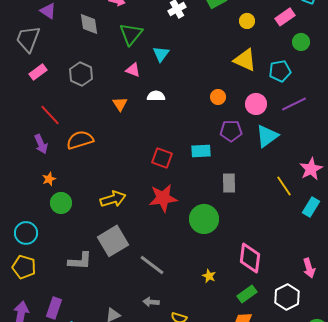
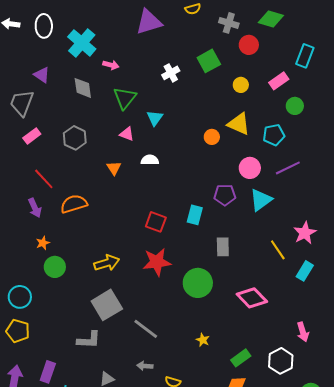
orange circle: (218, 97) -> (212, 137), moved
cyan rectangle: (201, 151) -> (195, 215), turned -72
pink diamond: (250, 258) -> (252, 298), moved, turned -52
gray L-shape: (80, 261) -> (89, 340), moved

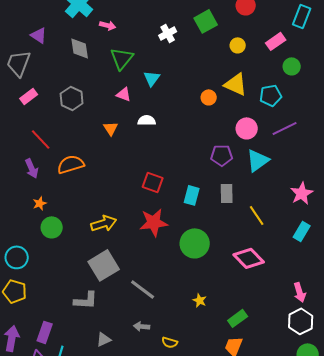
cyan rectangle: (195, 215) -> (192, 195), moved
gray rectangle: (223, 247) -> (227, 193), moved
yellow line: (278, 250) -> (257, 215), moved
white hexagon: (281, 361) -> (301, 321), moved

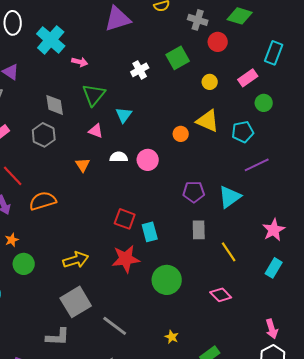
gray diamond: (80, 48) -> (55, 105), moved
pink circle: (247, 128) -> (148, 160), moved
cyan rectangle: (192, 195) -> (150, 232), moved, turned -30
pink diamond: (249, 258) -> (221, 295), size x0.7

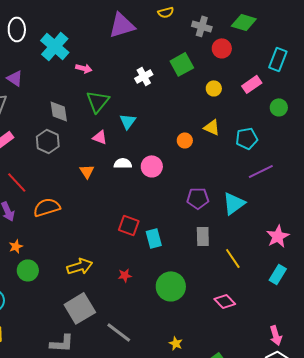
green circle: (264, 103) -> (279, 107), moved
yellow triangle: (208, 121) -> (212, 127), size x0.7
red star: (126, 259) -> (125, 275), moved, size x0.5

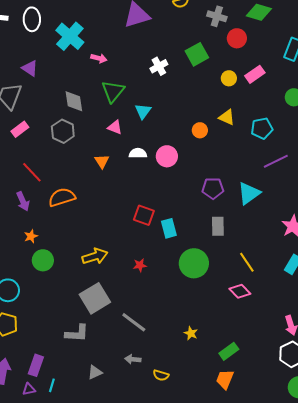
pink rectangle: (252, 84) -> (255, 74), moved
yellow line: (233, 258) -> (247, 262), moved
green circle: (171, 286) -> (194, 263), moved

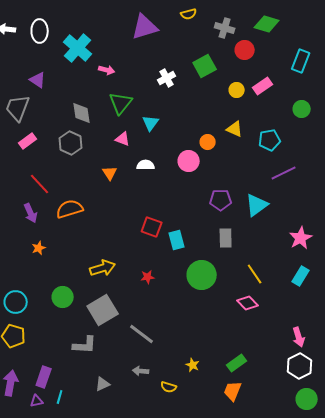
pink circle: (167, 156) -> (189, 161), moved
green circle: (43, 260) -> (63, 297), moved
yellow star: (191, 333) -> (193, 365), moved

